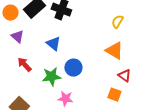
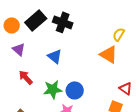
orange triangle: (114, 51) -> (109, 54), moved
blue circle: (73, 68) -> (75, 90), moved

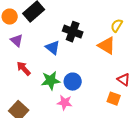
black cross: (63, 22) -> (73, 32), moved

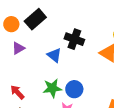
purple triangle: (17, 41) -> (18, 48), turned 48
red arrow: (24, 69) -> (17, 92), moved

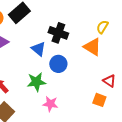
blue circle: (74, 89) -> (58, 64), moved

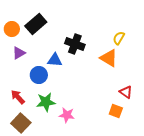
blue triangle: (38, 49) -> (55, 60), turned -35
blue circle: (58, 64) -> (39, 75), moved
green star: (36, 82) -> (46, 102), moved

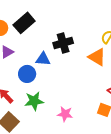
black cross: (75, 44) -> (63, 43), turned -36
pink star: (67, 115) -> (65, 114), moved

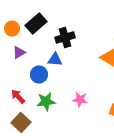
black cross: (63, 43) -> (65, 38), moved
pink star: (65, 114) -> (80, 100), moved

